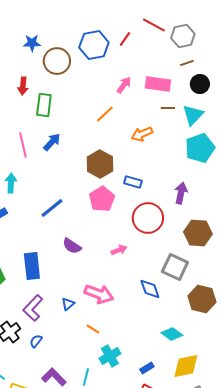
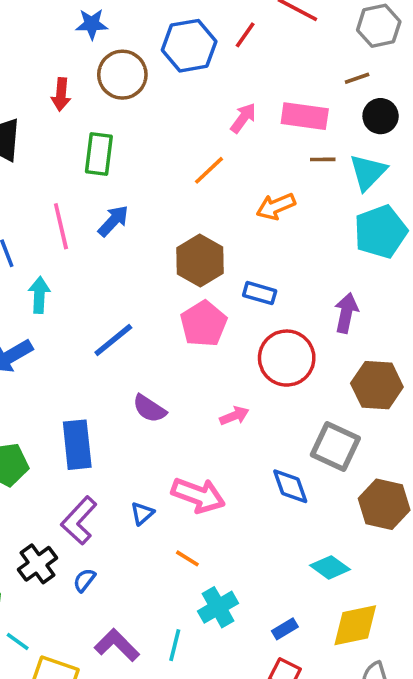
gray hexagon: (183, 36) -> (379, 26), moved
blue star: (32, 43) -> (92, 24), moved
red arrow: (23, 86) -> (61, 94), moved

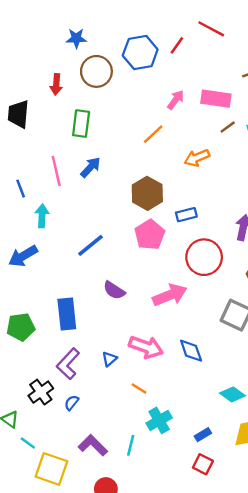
brown line: (323, 159) -> (228, 127), turned -35
blue rectangle: (260, 293) -> (186, 215), turned -30
pink arrow: (234, 416) -> (170, 295), size x1.8
blue diamond: (290, 486) -> (191, 351), moved

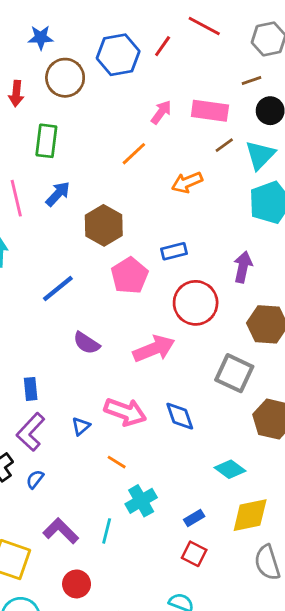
brown hexagon: (147, 193) -> (104, 225), moved
blue rectangle: (67, 314) -> (31, 389), moved, size x0.6

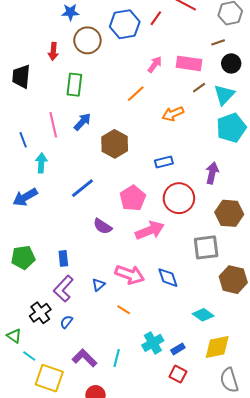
pink pentagon: (130, 276) -> (133, 198), moved
gray square: (234, 373) -> (206, 247), turned -32
cyan cross: (141, 501) -> (153, 343), moved

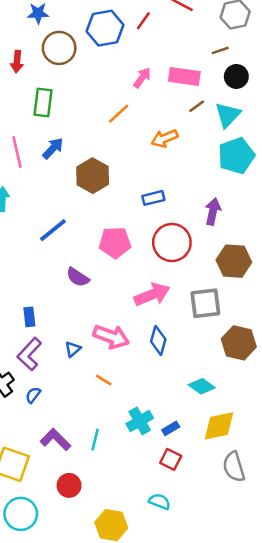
pink pentagon: (133, 198) -> (115, 243), turned 30
pink arrow: (150, 230) -> (152, 295), moved
blue diamond: (168, 278) -> (158, 340), turned 35

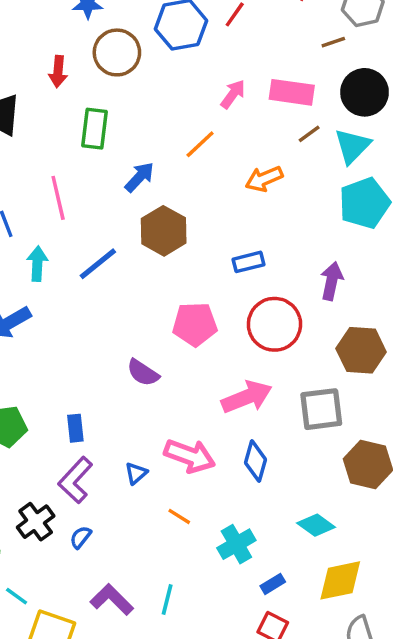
brown line: (220, 50) -> (333, 42), moved
black circle: (236, 76) -> (365, 92), size x1.4
blue arrow: (53, 148) -> (139, 177), moved
blue line: (53, 230) -> (98, 264), moved
cyan cross: (140, 421) -> (236, 544), moved

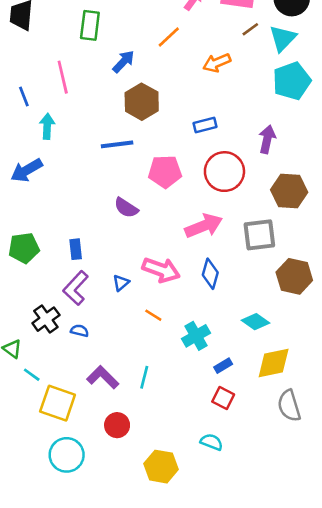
blue line: (98, 264) -> (117, 144), moved, turned 32
blue semicircle: (81, 537) -> (80, 331), turned 66

